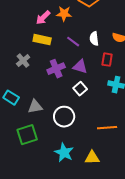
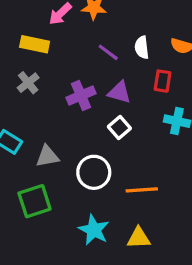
yellow rectangle: (42, 40) -> (35, 44), moved
orange line: (107, 128) -> (142, 190), moved

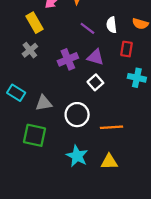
yellow rectangle: (35, 44) -> (34, 23), turned 48
green square: (35, 201) -> (34, 135), turned 30

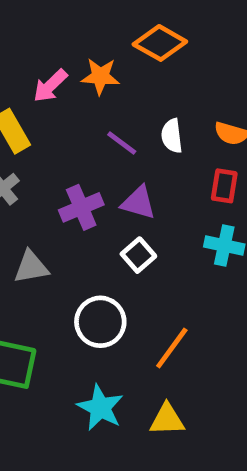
red rectangle: (126, 49) -> (224, 186), moved
gray triangle: (44, 103) -> (31, 267), moved
orange line: (112, 127) -> (172, 348), turned -50

